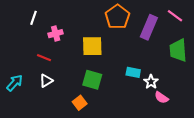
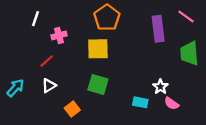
orange pentagon: (117, 17) -> (107, 18), moved
purple rectangle: (149, 27) -> (158, 29), turned -30
red line: (44, 58) -> (47, 61), turned -64
cyan rectangle: (133, 72) -> (140, 102), moved
orange square: (80, 103) -> (72, 109), moved

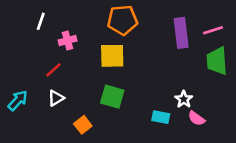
pink line: (186, 16) -> (213, 30), moved, turned -54
orange pentagon: (107, 18) -> (122, 20), turned 30

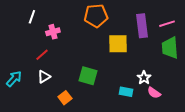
yellow square: (112, 56) -> (118, 44), moved

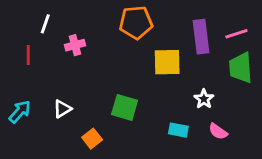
red line: (42, 55) -> (28, 55), moved, turned -48
white star: (144, 78) -> (204, 99), moved

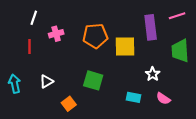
orange pentagon: (136, 22) -> (95, 36), moved
pink line: (236, 34) -> (177, 16), moved
red line: (28, 55) -> (30, 46), moved
cyan arrow: (20, 112) -> (15, 84), turned -54

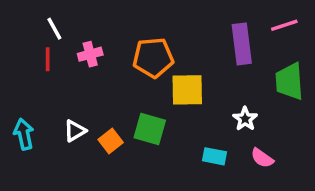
white line: (34, 18) -> (54, 29), turned -48
red line: (30, 46) -> (48, 59), moved
yellow square: (125, 46) -> (187, 90), moved
orange square: (69, 104) -> (111, 141), moved

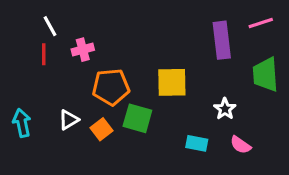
orange pentagon: (153, 58) -> (111, 87), moved

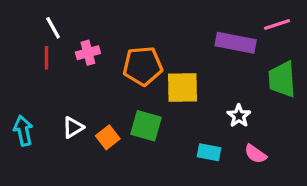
purple rectangle: (222, 40) -> (236, 43), turned -72
orange pentagon: (111, 87) -> (143, 66), moved

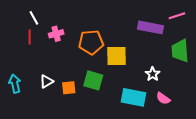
orange square: (108, 137) -> (69, 88), turned 32
cyan rectangle: (209, 152) -> (133, 97), size x1.6

